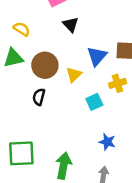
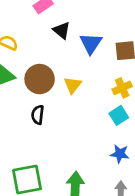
blue triangle: (97, 56) -> (91, 43), moved
cyan square: (94, 102) -> (119, 115), moved

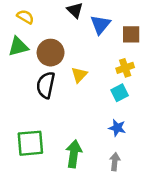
yellow triangle: (73, 85) -> (79, 75), moved
black semicircle: (38, 115) -> (46, 85), size x1.5

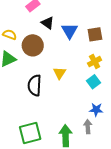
brown circle: (51, 53) -> (33, 45), moved
gray arrow: (115, 162) -> (88, 127), moved

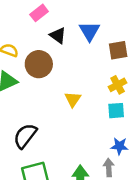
blue triangle: (70, 31) -> (89, 31), moved
cyan square: (94, 82) -> (116, 111), turned 32
black semicircle: (35, 85) -> (25, 136), moved, turned 35

